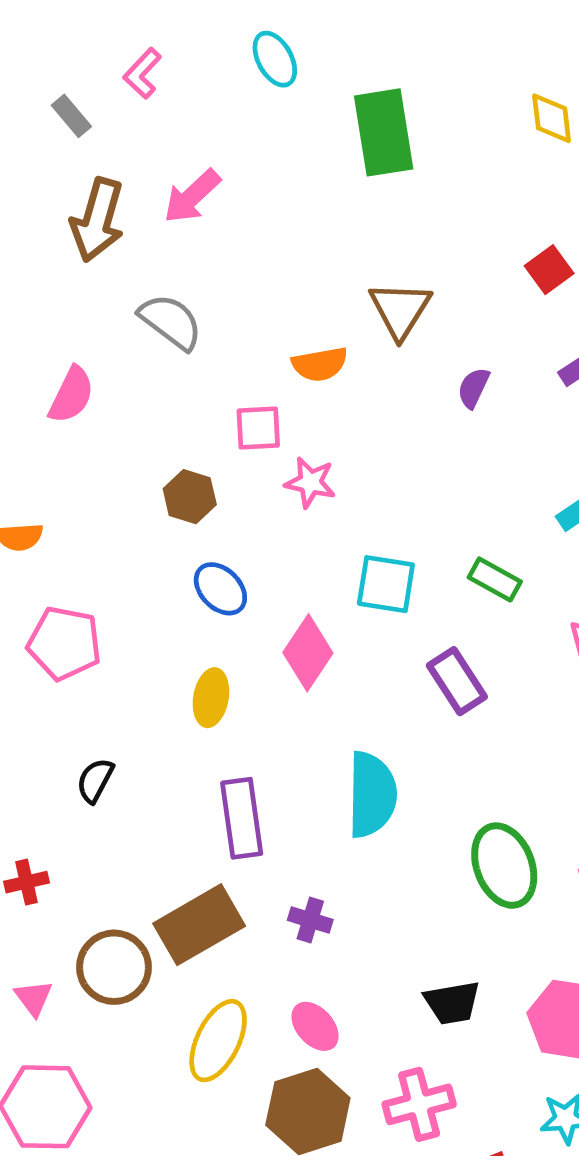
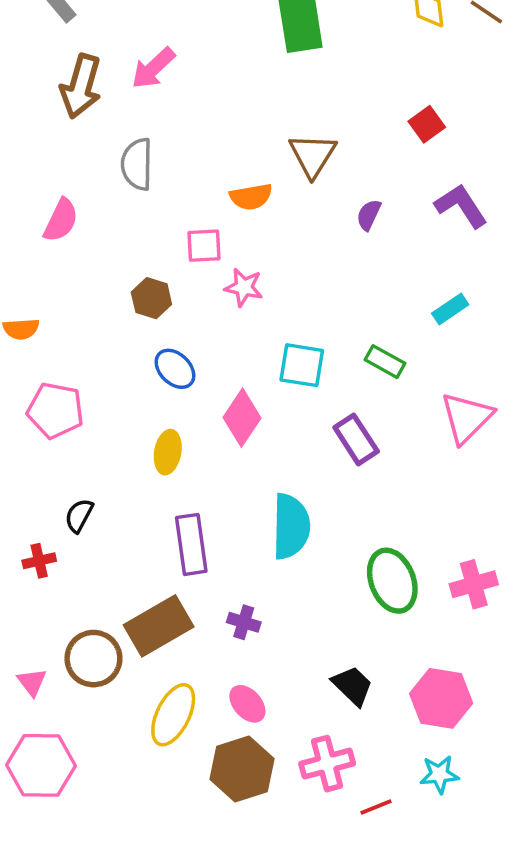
gray semicircle: (171, 322) -> (137, 164), turned -126
red cross: (26, 882) -> (39, 561), moved
black trapezoid: (452, 1003) -> (352, 686), turned -126

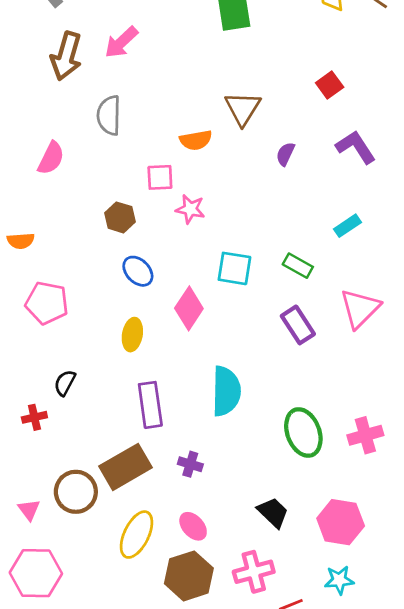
purple rectangle: (356, 439) -> (298, 325), moved

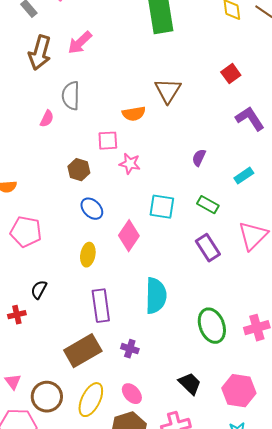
purple semicircle: (285, 154) -> (199, 158), moved
pink semicircle: (51, 158) -> (47, 119), moved, size x0.7
brown circle: (76, 492) -> (47, 397), moved

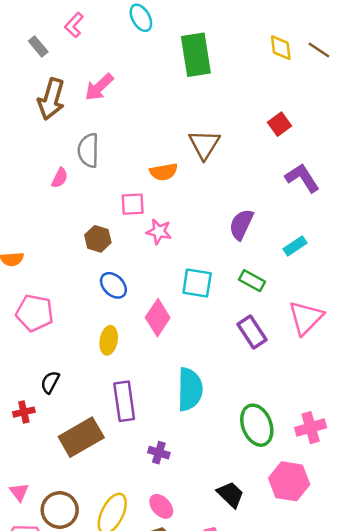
purple semicircle: (199, 158) -> (241, 224), size x1.5
brown rectangle: (83, 351) -> (81, 437), moved
pink hexagon: (239, 391) -> (289, 481), moved

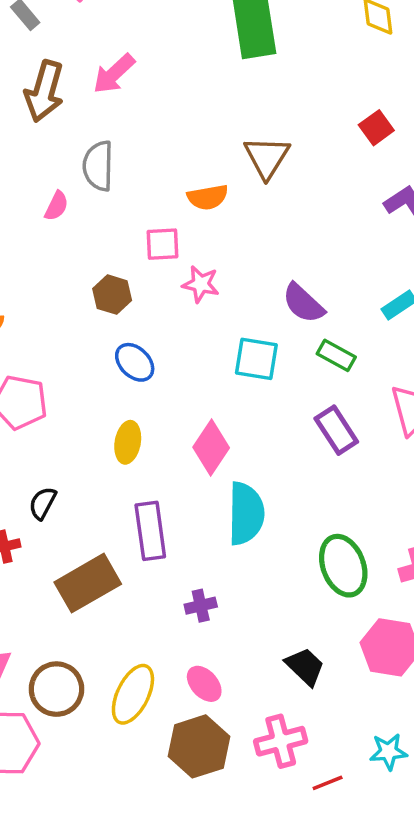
purple semicircle: (241, 224) -> (303, 303), moved, turned -72
pink diamond: (158, 318) -> (211, 447), moved
purple cross: (159, 453) -> (201, 606), turned -30

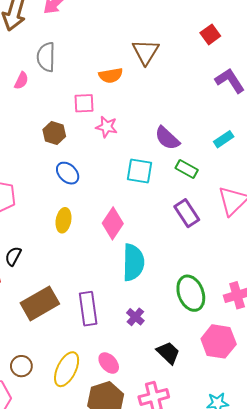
purple rectangle: (150, 531) -> (88, 309), moved
purple cross: (201, 606) -> (135, 317), moved, turned -36
brown circle: (56, 689) -> (21, 366), size x0.7

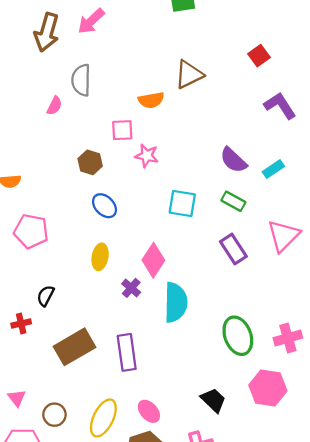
brown triangle: (146, 52) -> (189, 75), turned 32
purple semicircle: (167, 138) -> (233, 160), moved
purple cross: (135, 317) -> (131, 288), moved

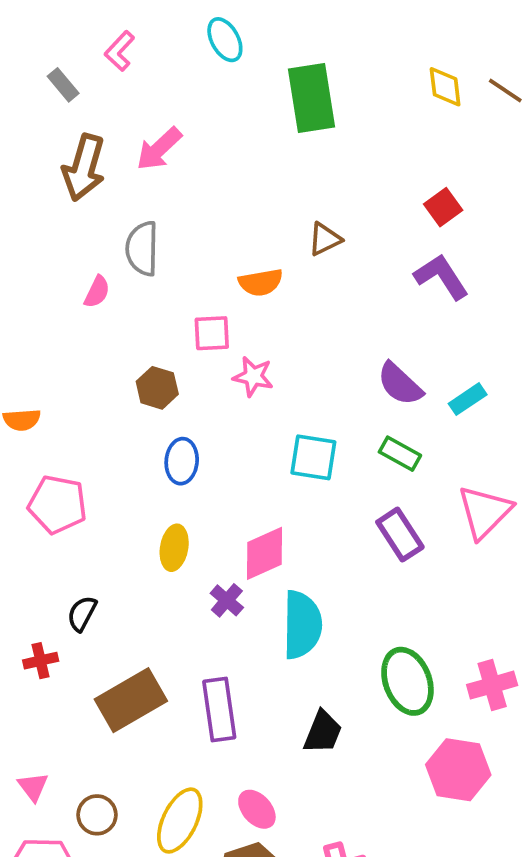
brown triangle: (189, 75) -> (325, 239), size x0.7
purple L-shape: (280, 106) -> (441, 277), moved
blue ellipse: (104, 206) -> (182, 461), turned 50
pink diamond: (153, 260) -> (264, 553), turned 32
black trapezoid: (213, 400) -> (323, 732), moved, turned 68

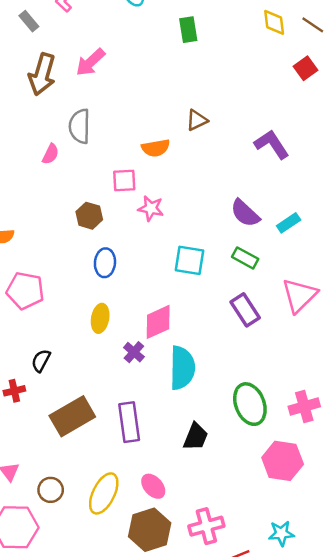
green rectangle: (311, 98) -> (188, 30), size x0.6
red square: (443, 207) -> (305, 68), moved

